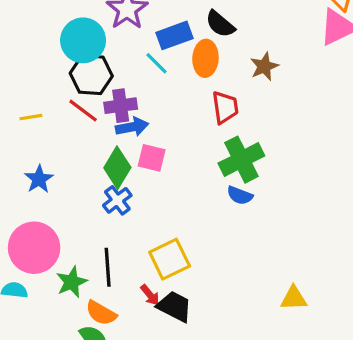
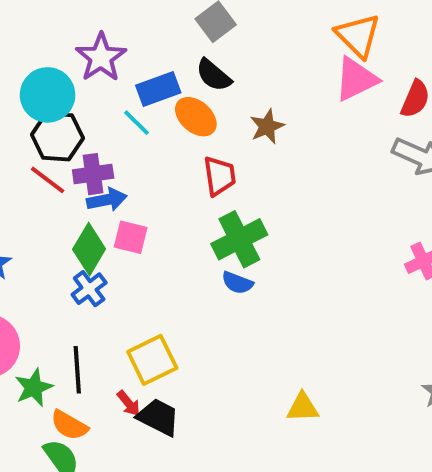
orange ellipse: (205, 58) -> (196, 117), turned -52

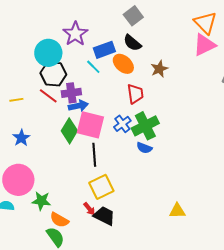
pink square: (131, 237) -> (90, 125), size x1.6
blue cross: (89, 289) -> (122, 124), moved
black line: (77, 370) -> (94, 155), moved
green star: (34, 388) -> (41, 201), turned 30

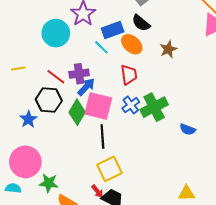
black hexagon: (53, 74) -> (49, 100), moved
red trapezoid: (135, 94) -> (129, 75), moved
yellow line: (16, 100) -> (18, 69), moved
blue arrow: (78, 106) -> (86, 87), turned -36
blue semicircle: (144, 148) -> (188, 129), moved

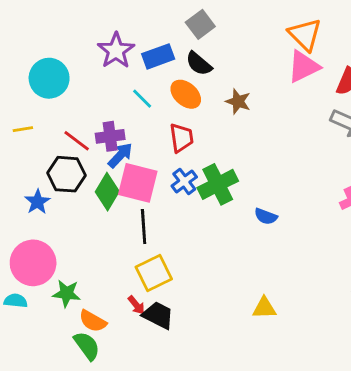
blue rectangle: (113, 30) -> (158, 56), moved
cyan circle: (56, 33) -> (49, 78), moved
brown star: (168, 49) -> (238, 101), turned -30

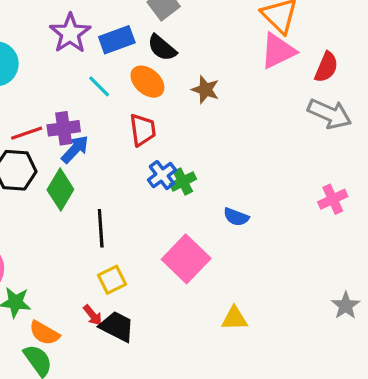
red line: (77, 141) -> (27, 133), turned -56
blue cross: (184, 181) -> (162, 175), moved
pink square: (138, 183) -> (186, 259), moved, turned 30
green cross: (218, 184) -> (183, 181), size x0.6
yellow square: (154, 273) -> (112, 280), size x0.7

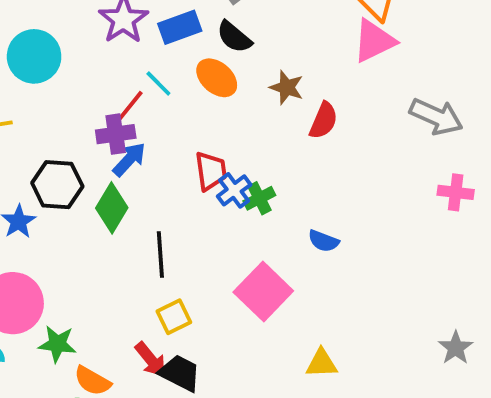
red semicircle: (326, 67) -> (324, 121), moved
red trapezoid: (143, 130) -> (211, 171), moved
red line: (27, 133) -> (129, 107), moved, turned -32
pink cross: (333, 199) -> (456, 192), moved, turned 32
red arrow: (93, 315) -> (151, 359), size x1.4

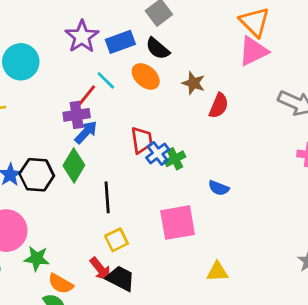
black hexagon: (57, 185) -> (37, 175), moved
pink square: (263, 291) -> (178, 223), turned 36

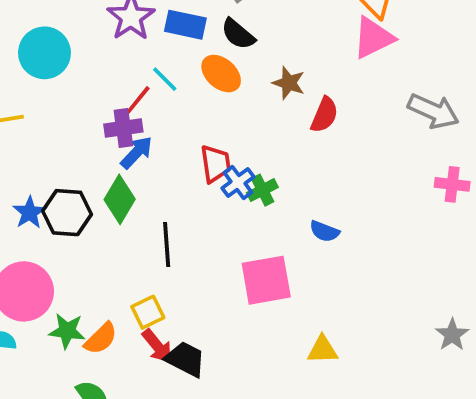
blue rectangle: (120, 42) -> (185, 25), turned 32
yellow square: (116, 240) -> (148, 312), moved
orange semicircle: (61, 284) -> (101, 338), moved, turned -75

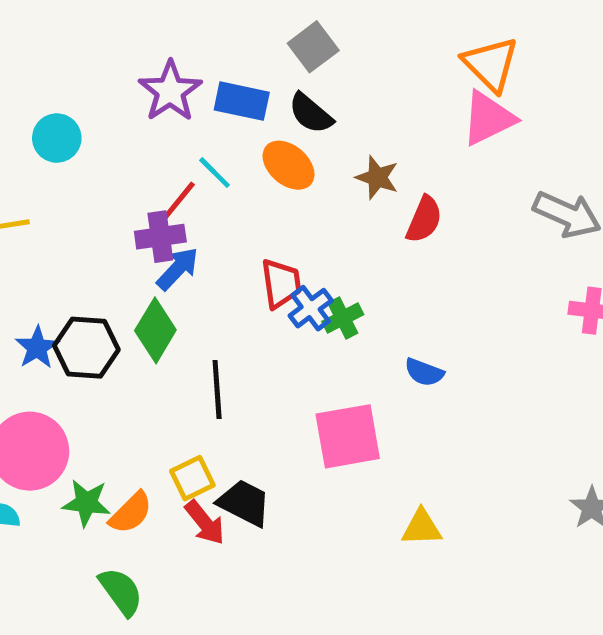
cyan circle: (44, 53) -> (57, 138), size x0.7
black trapezoid: (185, 359) -> (244, 503), moved

